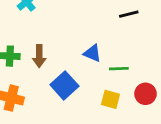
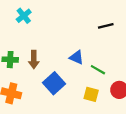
green line: (119, 69) -> (98, 70), turned 32

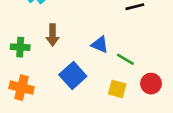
brown arrow: (34, 60) -> (53, 35), moved

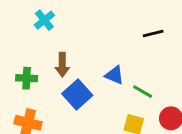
blue square: (73, 75) -> (77, 95), moved

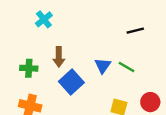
blue triangle: (114, 75) -> (103, 66), turned 42
green line: (143, 92) -> (126, 67), moved

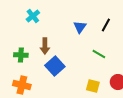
black line: (135, 31) -> (106, 25), turned -48
blue triangle: (103, 66) -> (80, 27), moved

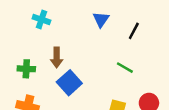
cyan cross: (33, 16) -> (41, 19), turned -32
blue triangle: (80, 27) -> (101, 19), moved

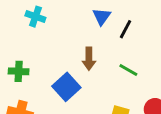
black line: (134, 31) -> (126, 29), moved
brown arrow: (57, 57) -> (89, 59), moved

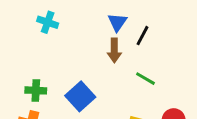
brown arrow: (89, 59) -> (114, 50), moved
green cross: (19, 71) -> (36, 90), moved

